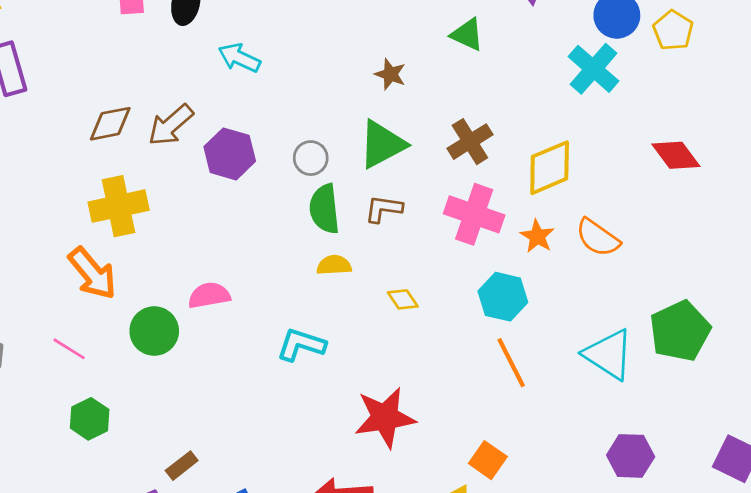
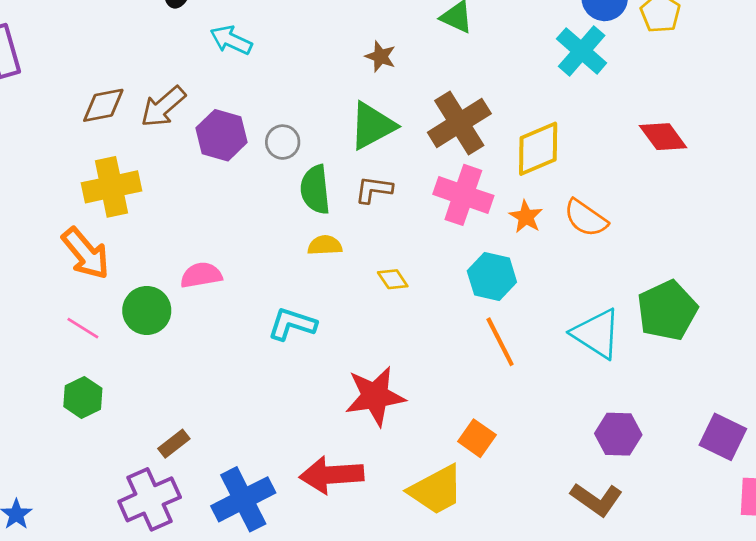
brown cross: (470, 142) -> (459, 123), size x1.4
gray circle: (311, 158) -> (283, 142), moved
pink line: (69, 349) -> (83, 328), moved

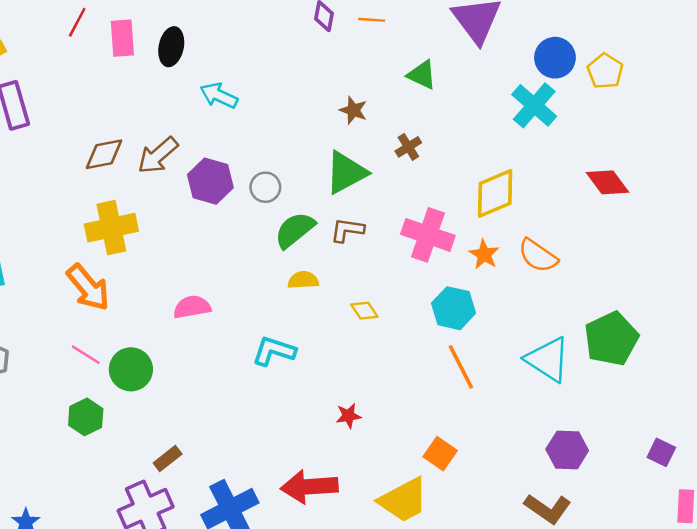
brown cross: (459, 123) -> (408, 147), moved, size x0.5
green semicircle: (315, 190) -> (295, 230), turned 57
green circle: (147, 310) -> (131, 369), moved
red star: (375, 396) -> (348, 416), size x0.5
purple square: (723, 437) -> (661, 452), size x0.7

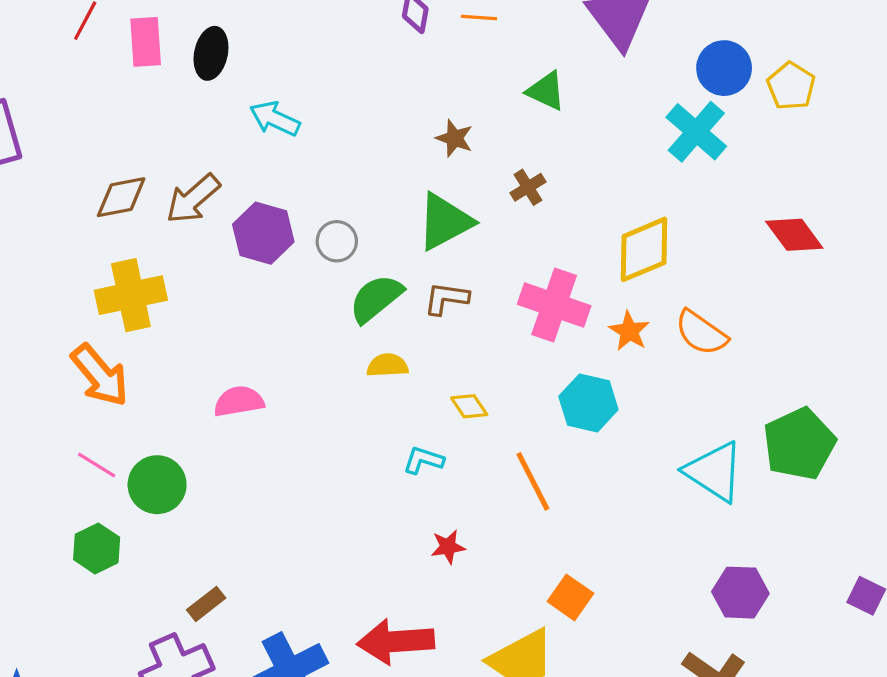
cyan L-shape: (274, 351) -> (423, 460), moved, size x0.7
orange line: (461, 367) -> (533, 481), moved

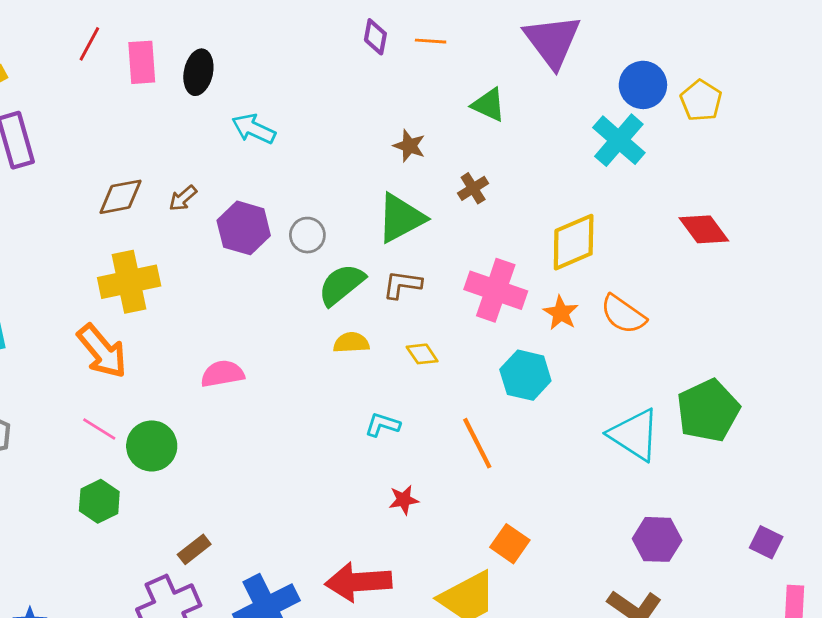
brown arrow: (193, 199) -> (183, 198), size x0.6
yellow diamond: (469, 406) -> (422, 354), moved

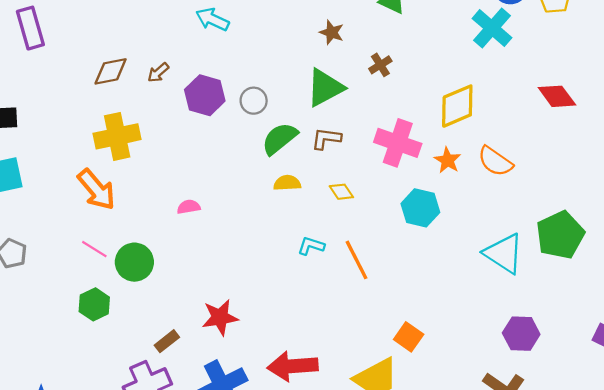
pink semicircle: (222, 374) -> (189, 207), size x0.7
orange line: (477, 443) -> (357, 260), moved
red star: (404, 500) -> (220, 317), moved, size x1.6

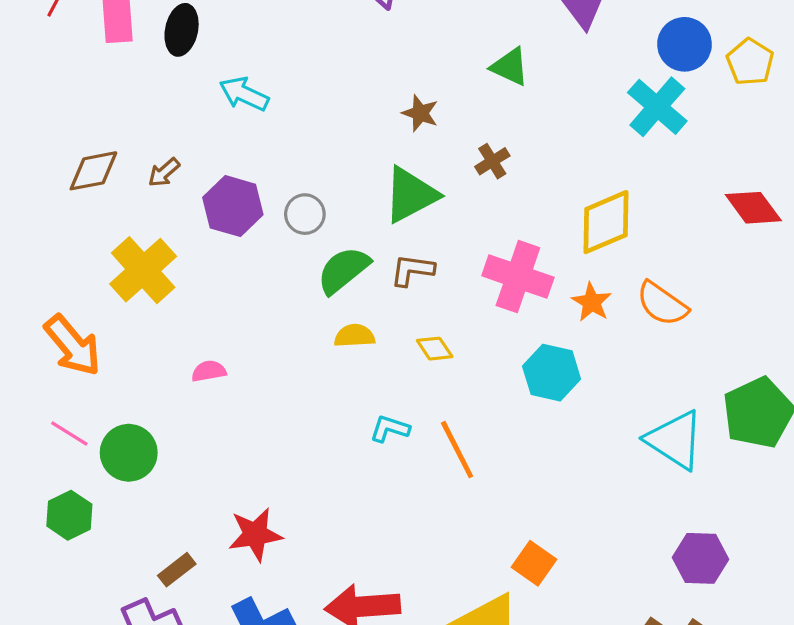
yellow cross: (117, 136) -> (143, 270), moved, turned -30

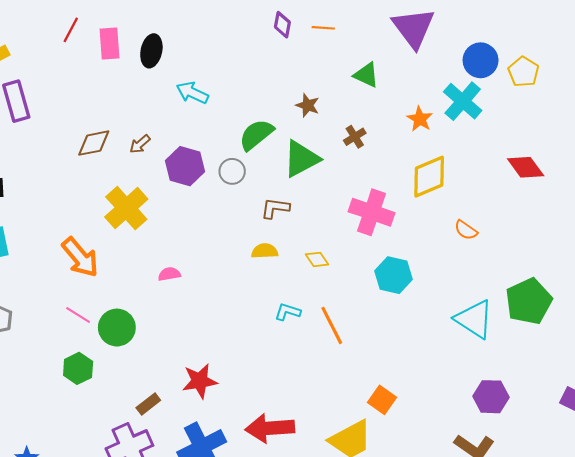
green semicircle: (343, 270) -> (256, 135), moved
brown L-shape: (412, 270) -> (275, 208), moved
orange star: (592, 302) -> (420, 119), moved
orange semicircle: (662, 304) -> (466, 230), size x0.7

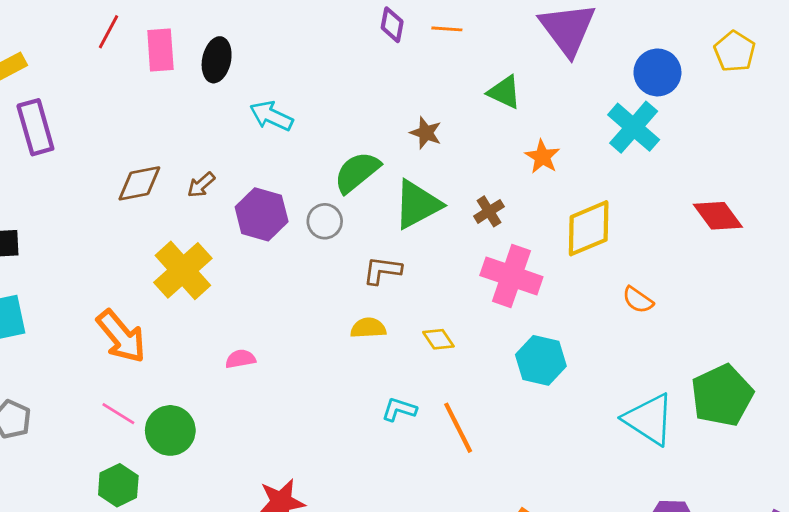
yellow pentagon: (523, 72) -> (735, 51), moved
orange star: (420, 119) -> (542, 157), moved
brown cross: (355, 137) -> (489, 211), moved

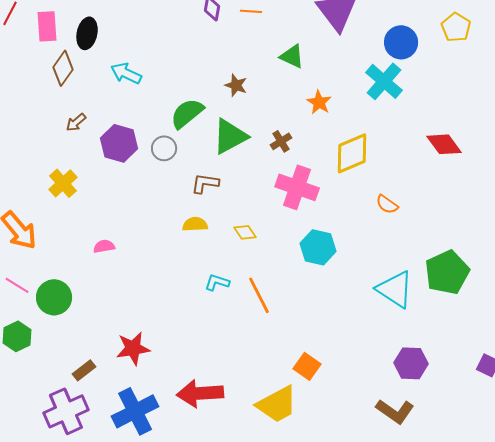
brown diamond: (139, 183) -> (63, 68), moved, turned -44
yellow cross: (183, 270) -> (63, 183), size x0.7

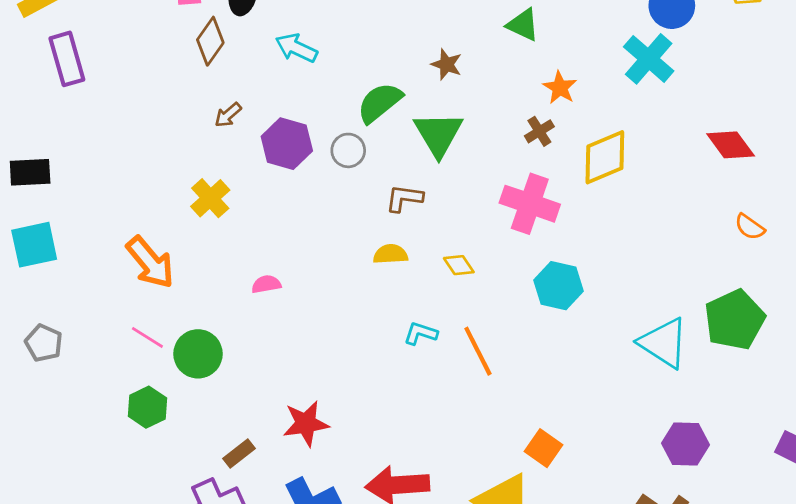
green triangle: (230, 136) -> (438, 134), turned -33
brown cross: (281, 141) -> (539, 131), moved
orange semicircle: (387, 204) -> (750, 227), moved

